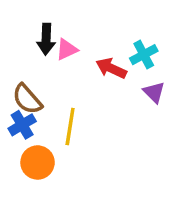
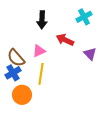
black arrow: (46, 39) -> (42, 20), moved
pink triangle: (67, 49) -> (39, 51), moved
cyan cross: (144, 55) -> (84, 17), moved

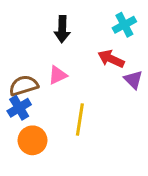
red arrow: (65, 40) -> (111, 59), moved
brown semicircle: (16, 58) -> (24, 85), turned 114
yellow line: (41, 74) -> (80, 120), moved

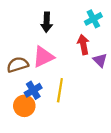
red arrow: (111, 59) -> (83, 45), turned 54
pink triangle: (58, 75) -> (43, 57), size x1.5
blue cross: (19, 108) -> (33, 90), moved

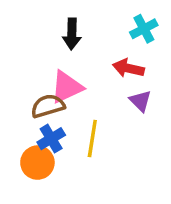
red arrow: (83, 45) -> (128, 68), turned -66
purple triangle: (100, 60) -> (140, 101), moved
brown semicircle: (18, 65) -> (48, 106), moved

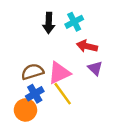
cyan cross: (144, 29) -> (74, 22), moved
pink triangle: (67, 87) -> (59, 73), moved
yellow line: (92, 139) -> (63, 94), turned -45

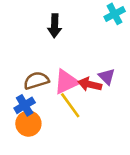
cyan cross: (74, 22) -> (115, 14), moved
red arrow: (87, 46) -> (90, 84), moved
blue cross: (35, 94) -> (25, 105), moved

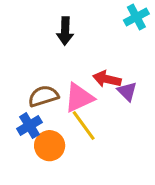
red arrow: (90, 84) -> (107, 79), moved
orange circle: (28, 124) -> (50, 146), moved

